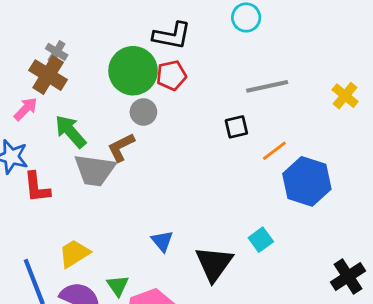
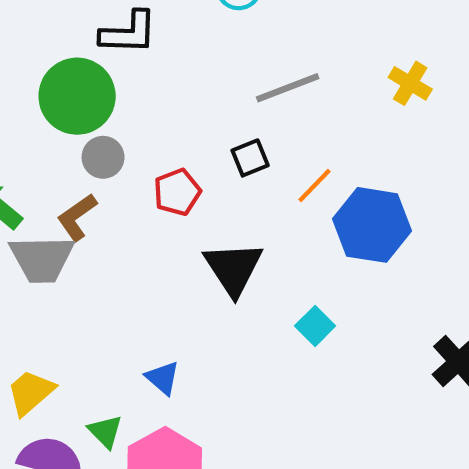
red pentagon: (171, 75) -> (177, 192), moved
blue triangle: (162, 241) -> (163, 378), moved
black triangle: (214, 264) -> (233, 268), moved

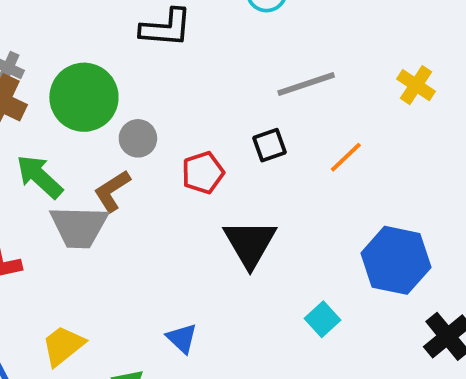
green circle: (77, 96) -> (84, 97), moved
orange line: (315, 186) -> (346, 157), moved
blue hexagon: (372, 225) -> (396, 260), moved
cyan square: (315, 326) -> (323, 319), moved

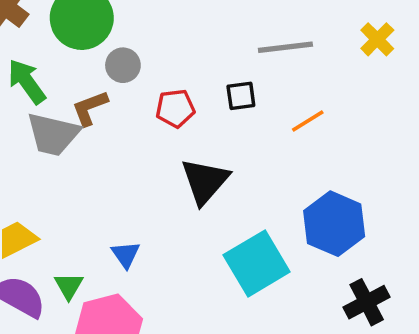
yellow cross: (416, 85) -> (377, 39), moved
cyan square: (323, 319) -> (257, 263), size x2.0

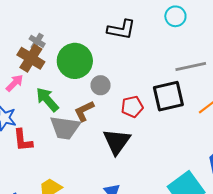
black square: (241, 96) -> (168, 96), size x1.8
black triangle: (205, 181) -> (117, 141), moved

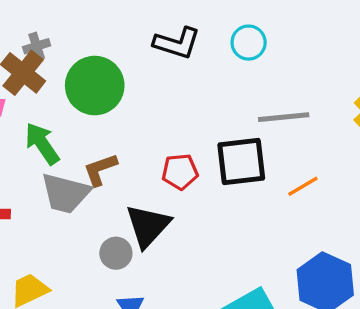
cyan circle: (175, 16) -> (249, 43), moved
gray cross: (37, 41) -> (37, 46), turned 35
gray circle: (101, 85) -> (116, 253), moved

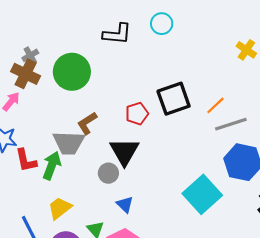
gray line: (284, 117) -> (231, 124), moved
green arrow: (42, 144) -> (52, 166), moved, turned 68

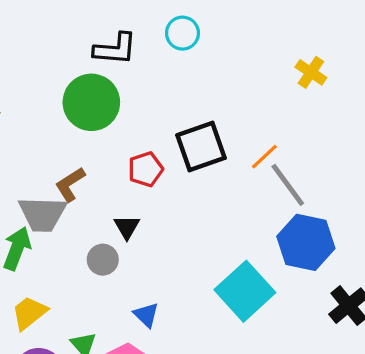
green circle: (72, 72) -> (91, 102), moved
gray line: (231, 124) -> (288, 185), turned 72
black triangle: (124, 152) -> (127, 227), size x0.6
blue triangle: (125, 204) -> (146, 315), moved

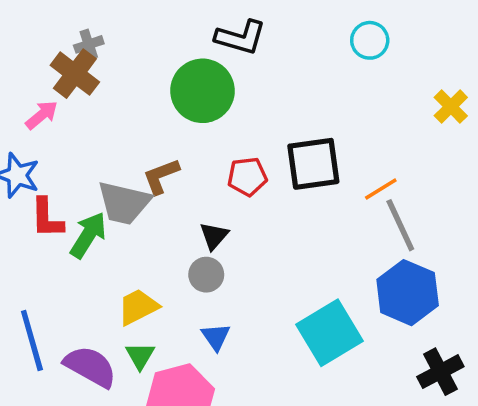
cyan circle: (182, 33) -> (370, 40), moved
gray circle: (103, 260) -> (206, 275), moved
yellow trapezoid: (29, 313) -> (138, 307), moved

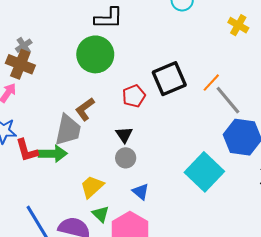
gray trapezoid: (124, 203) -> (68, 130), turned -76
green arrow: (88, 235) -> (53, 154), turned 72

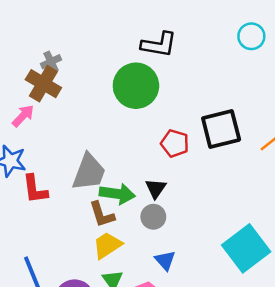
red pentagon: (134, 96) -> (175, 143), turned 30
brown L-shape: (85, 109) -> (102, 214), moved, turned -80
green arrow: (53, 154) -> (117, 194), moved

